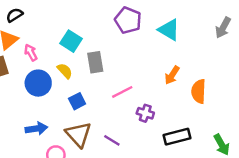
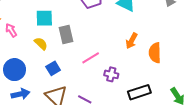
cyan square: (71, 41) -> (44, 18), turned -30
blue circle: (38, 83) -> (15, 70), moved

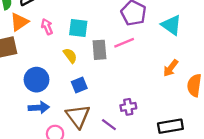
pink arrow: (11, 30) -> (47, 27), moved
pink line: (91, 58) -> (124, 43), moved
purple cross: (111, 74) -> (128, 107), moved, turned -32

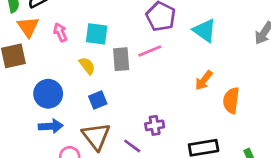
orange triangle: (19, 22) -> (28, 27), turned -30

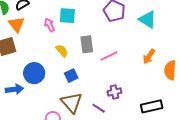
pink arrow: (60, 32) -> (49, 25), moved
cyan square: (97, 34) -> (67, 16), moved
pink line: (150, 51) -> (109, 56), moved
blue arrow: (51, 126) -> (14, 89), moved

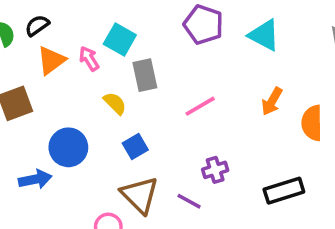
cyan square: (67, 16) -> (120, 40), turned 30
orange triangle: (16, 24) -> (51, 60), moved, turned 36
gray rectangle: (87, 44) -> (145, 75), moved

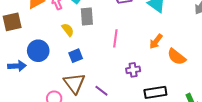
pink line: (200, 106) -> (115, 38), turned -60
orange semicircle: (312, 123) -> (177, 57), turned -60
purple cross: (215, 170) -> (133, 70), moved

